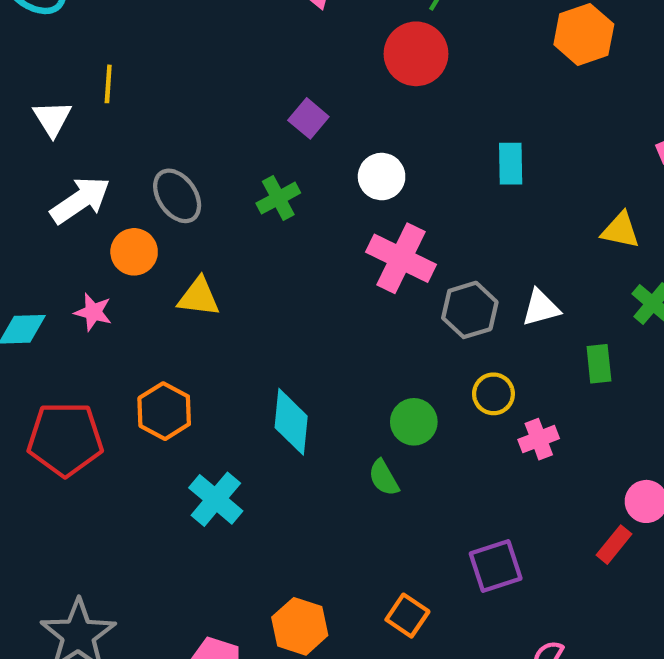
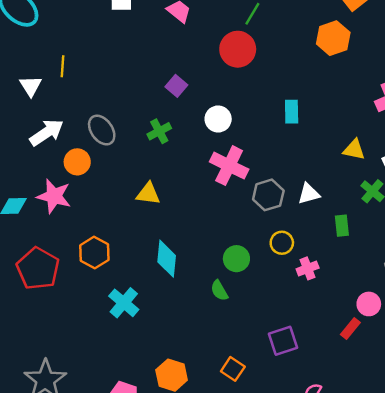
yellow triangle: (199, 297) -> (148, 194), moved
pink star: (93, 312) -> (54, 196), size x1.6
red pentagon: (65, 439) -> (38, 268), turned 30

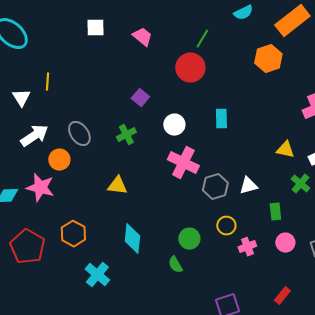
cyan rectangle: (292, 112) -> (221, 119), moved
pink circle: (369, 304) -> (285, 243), moved

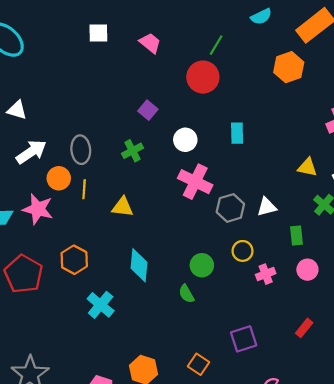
yellow line: (47, 82) -> (84, 189), moved
white triangle: (21, 98) -> (17, 110), turned -42
gray ellipse: (79, 134) -> (81, 150), turned 30

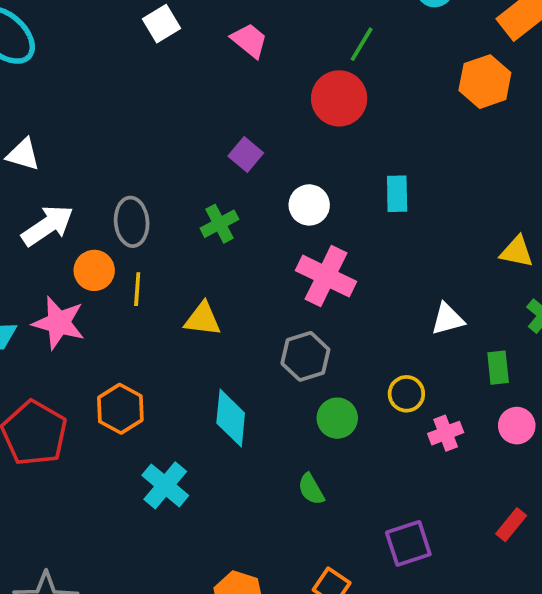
white square: (98, 33) -> (161, 24), turned -30
gray hexagon: (230, 208) -> (305, 356), moved
green semicircle: (186, 294) -> (311, 489), moved

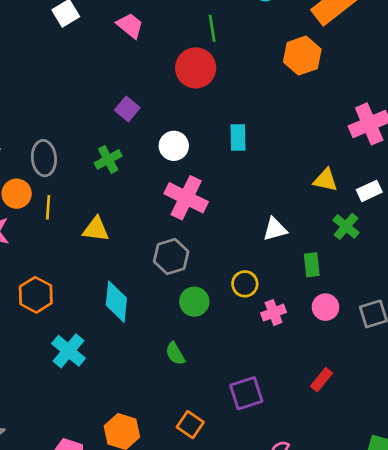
green line: (362, 44) -> (212, 28), turned -40

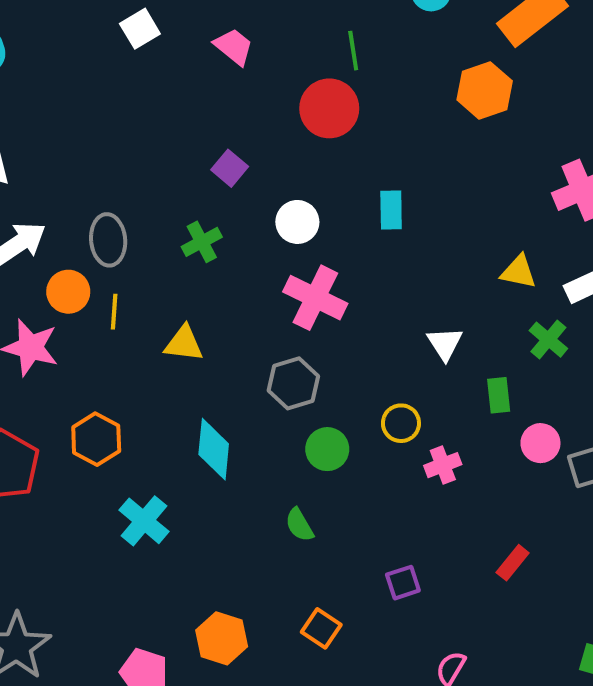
white triangle: (275, 229) -> (445, 343), turned -48
pink circle: (325, 307) -> (540, 443), moved
purple square: (246, 393) -> (403, 583), size x0.7

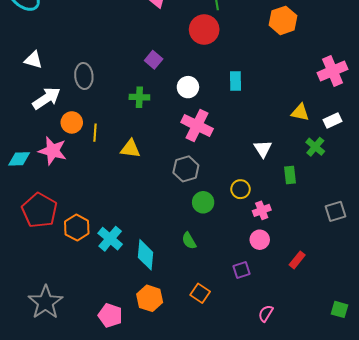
gray ellipse: (108, 240) -> (84, 76), moved
green cross: (202, 242) -> (139, 97), turned 30
orange hexagon: (96, 439) -> (77, 228), moved
pink circle: (540, 443) -> (260, 240), moved
cyan diamond: (214, 449) -> (146, 255), moved

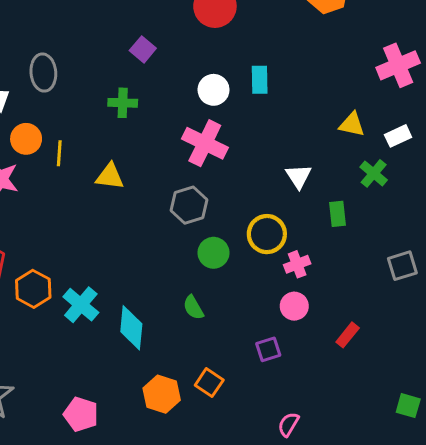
white circle: (188, 87) -> (214, 90), moved
yellow circle: (241, 189) -> (267, 234), size x1.4
orange hexagon: (150, 298) -> (162, 394), moved
pink semicircle: (266, 313) -> (288, 424), moved

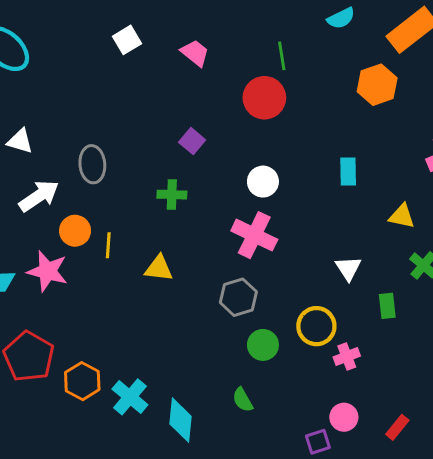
cyan rectangle: (260, 80) -> (348, 171), moved
pink circle: (294, 306) -> (344, 417), moved

